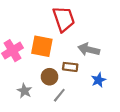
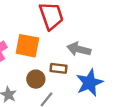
blue star: (98, 80) -> (90, 83), size x1.6

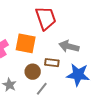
blue star: (90, 83) -> (78, 75), turned 30

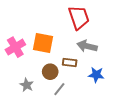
red trapezoid: (46, 18) -> (79, 17), moved
blue star: (78, 75) -> (96, 75), size x0.7

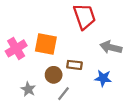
gray arrow: (87, 46) -> (111, 47), moved

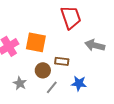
blue star: (103, 78) -> (79, 83), moved

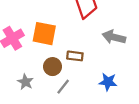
blue star: (79, 83) -> (108, 82), moved

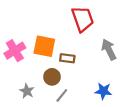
gray arrow: (114, 37) -> (109, 50), turned 50
brown rectangle: (75, 56) -> (67, 58), moved

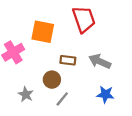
orange square: (44, 46) -> (43, 32), moved
gray arrow: (109, 50) -> (100, 61), moved, turned -40

